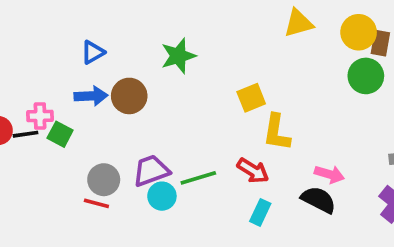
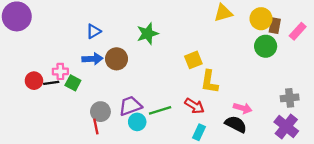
red line: (96, 203) -> (96, 126), turned 63

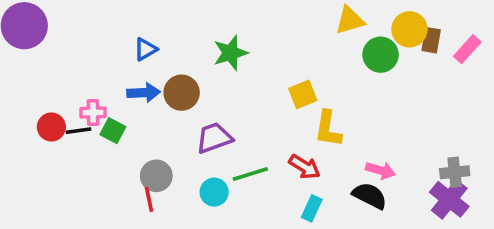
green circle: (266, 46) -> (381, 55), moved
gray cross: (290, 98) -> (455, 172), moved
purple trapezoid: (130, 106) -> (214, 138), moved

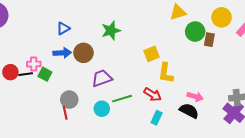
yellow circle: (409, 29) -> (222, 17), moved
brown rectangle: (431, 40) -> (209, 40), moved

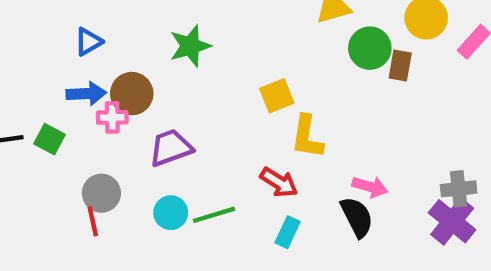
pink cross: (34, 64) -> (112, 117), moved
green line: (122, 99) -> (214, 215), moved
black semicircle: (189, 111) -> (357, 217), turned 36

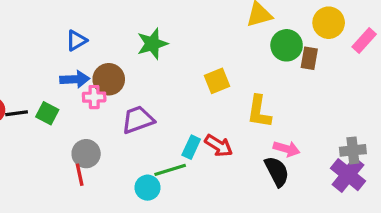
yellow L-shape: (307, 137) -> (259, 112), moved
cyan circle: (171, 213) -> (148, 188), moved
cyan rectangle: (288, 232) -> (191, 147), moved

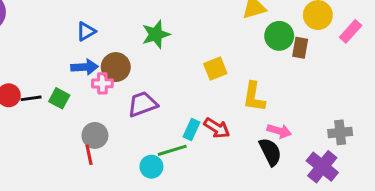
purple cross: (348, 175) -> (322, 167), moved

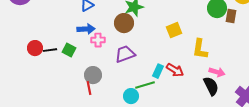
brown circle: (116, 67) -> (124, 23), moved

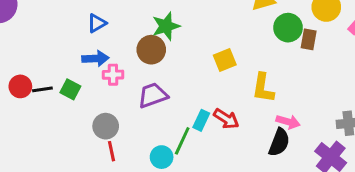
green line: (145, 85) -> (182, 141), turned -48
black semicircle: (211, 86) -> (279, 142), turned 48
red line: (89, 88) -> (112, 151), moved

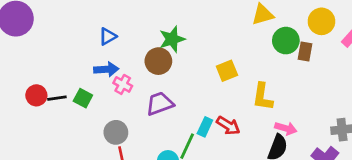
pink cross: (113, 75) -> (123, 84), turned 30

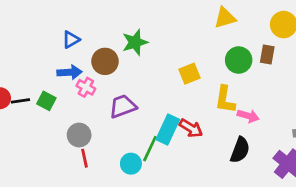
green circle: (286, 41) -> (239, 60), moved
brown circle: (158, 61) -> (105, 61), moved
cyan rectangle: (205, 127) -> (168, 130), size x1.5
pink arrow: (286, 128) -> (248, 116), moved

